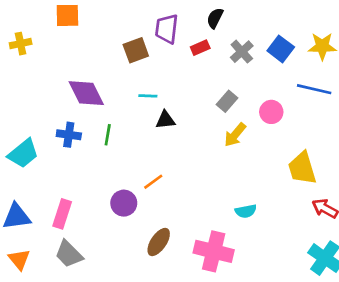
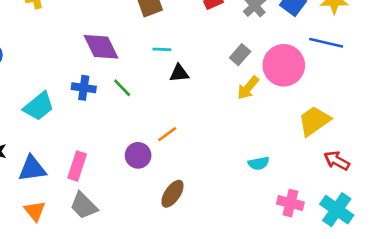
pink circle: (271, 112) -> (284, 65), size x1.8
green line: (108, 135) -> (122, 88), turned -54
yellow trapezoid: (302, 168) -> (314, 121), turned 72
pink cross: (214, 251) -> (290, 203), moved, size x0.7

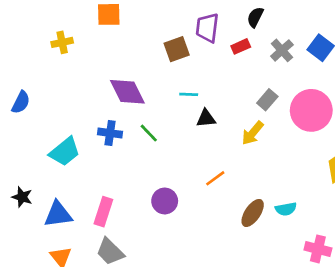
yellow arrow: (248, 88) -> (253, 133), moved
orange line: (167, 134) -> (215, 178), moved
brown ellipse: (172, 194) -> (253, 213), moved

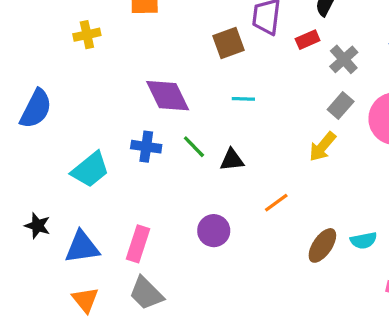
gray cross: (282, 50) -> (344, 59), moved
blue semicircle: (21, 102) -> (36, 109), size x1.4
black triangle: (206, 118) -> (232, 160), moved

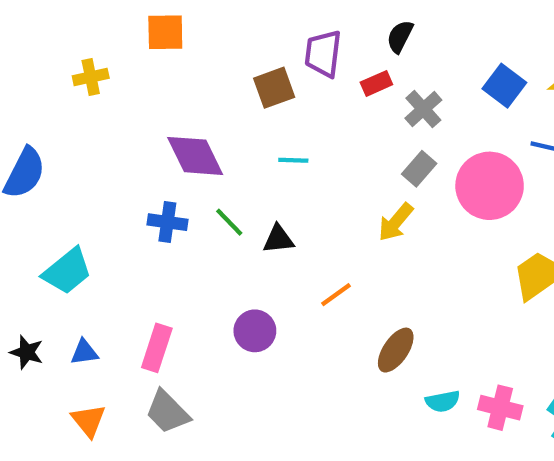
cyan trapezoid: (90, 170) -> (67, 271), moved
black star: (38, 226) -> (27, 352), moved
cyan semicircle: (364, 241) -> (443, 401), moved
blue triangle: (82, 247) -> (84, 352), size x0.6

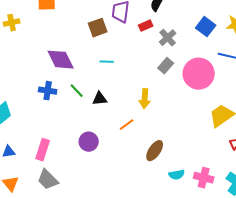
yellow arrow: (396, 222) -> (145, 99), moved, turned -36

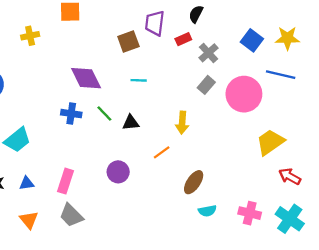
cyan semicircle: (177, 175) -> (207, 211), moved

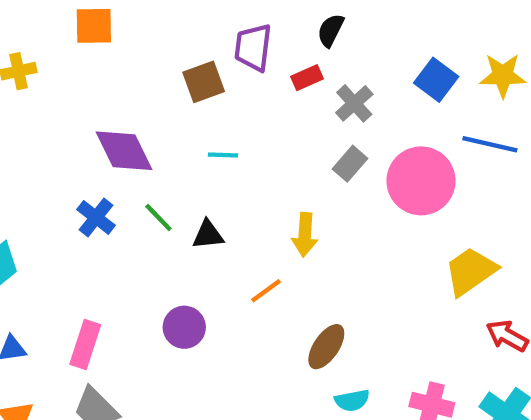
blue cross: (71, 114) -> (96, 217), turned 30

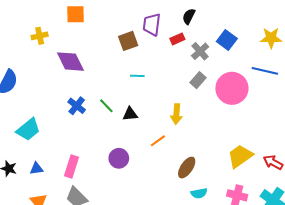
blue square: (436, 80) -> (227, 40), moved
purple diamond: (124, 151) -> (70, 62), moved
yellow trapezoid: (471, 271) -> (240, 156), moved

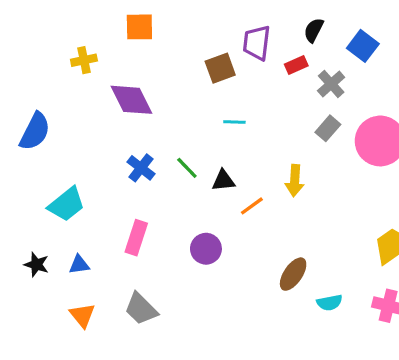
blue square: (227, 40) -> (363, 46), moved
orange line: (158, 141) -> (252, 206), moved
pink rectangle: (71, 167) -> (136, 238), moved
brown ellipse: (187, 168) -> (293, 274), moved

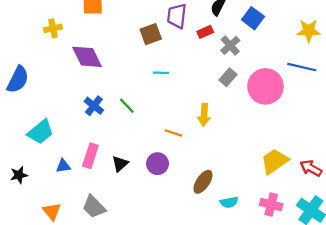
black triangle: (223, 181) -> (120, 164), moved, turned -36
orange line: (252, 206) -> (173, 133), turned 54
purple circle: (206, 249) -> (158, 164), moved
black star: (36, 265) -> (19, 175), turned -30
blue triangle: (79, 265) -> (63, 166), moved

